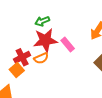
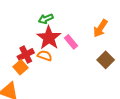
red star: (45, 40) -> (49, 38), turned -30
orange semicircle: (41, 58) -> (45, 56), turned -136

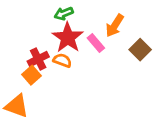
orange arrow: (100, 28) -> (115, 26), moved
brown square: (106, 60) -> (140, 50), moved

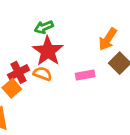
orange arrow: (115, 26) -> (108, 39), moved
pink rectangle: (96, 43) -> (85, 75), moved, turned -60

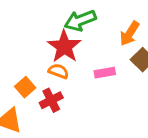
green arrow: (44, 27) -> (80, 20), moved, size x1.5
red cross: (19, 72) -> (51, 100), moved

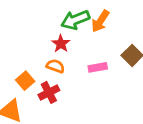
orange arrow: (129, 34) -> (100, 21), moved
red star: (64, 47) -> (61, 44), size x0.6

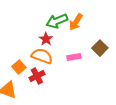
orange semicircle: (55, 66) -> (42, 56), size x1.5

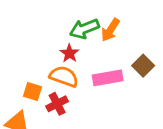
pink rectangle: (74, 57) -> (108, 78), size x1.5
orange square: (19, 67) -> (33, 91), turned -32

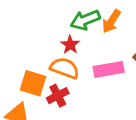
orange square: (33, 91) -> (33, 83), size x1.4

